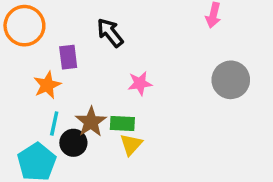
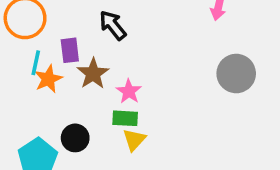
pink star: (140, 83) -> (129, 91), moved, turned -30
brown star: (91, 122) -> (93, 74), moved
cyan line: (54, 124) -> (36, 63), moved

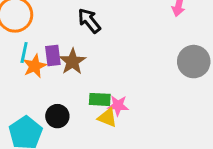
purple rectangle: (70, 50) -> (53, 56), moved
pink star: (129, 91) -> (118, 105), moved, turned -30
yellow triangle: (134, 140) -> (107, 118), turned -50

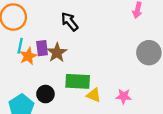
green rectangle: (100, 99) -> (78, 81), size x1.5
pink star: (118, 105) -> (124, 96), moved
yellow triangle: (107, 118) -> (94, 95), moved

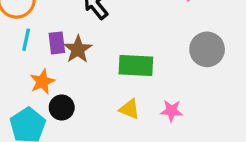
orange star: (28, 56) -> (42, 82), moved
green rectangle: (78, 81) -> (136, 66), moved

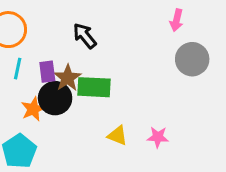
gray circle: (207, 49) -> (192, 59), moved
green rectangle: (136, 66) -> (94, 87), moved
black circle: (62, 107) -> (55, 98), moved, size x1.4

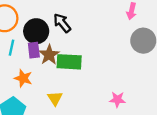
black circle: (55, 98) -> (36, 31), moved
orange star: (33, 109) -> (23, 78), turned -30
yellow triangle: (117, 136) -> (55, 98), moved, turned 35

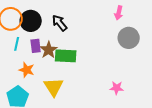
black circle: (36, 31) -> (31, 21), moved
yellow triangle: (55, 98) -> (54, 87), size x1.5
pink star: (117, 99) -> (117, 88), moved

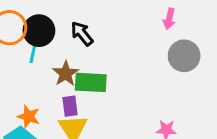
cyan line: (17, 44) -> (33, 53), moved
purple rectangle: (36, 46) -> (70, 106), moved
orange star: (27, 70) -> (29, 116), moved

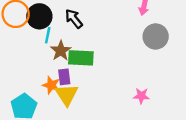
cyan line: (33, 53) -> (48, 35), moved
orange star: (29, 116) -> (51, 85), moved

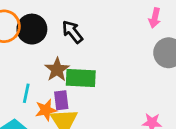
cyan line: (48, 35) -> (26, 93), moved
orange star: (51, 85) -> (46, 110), turned -30

